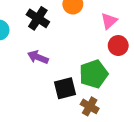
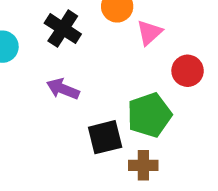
pink triangle: (109, 21) -> (149, 33), moved
brown cross: (90, 106) -> (143, 165), turned -30

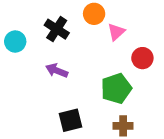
black square: (105, 137) -> (71, 120), moved
brown cross: (143, 165) -> (123, 126), moved

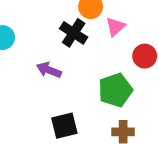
black cross: (57, 29) -> (74, 33), moved

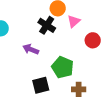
green pentagon: (115, 90) -> (63, 67), moved, turned -30

